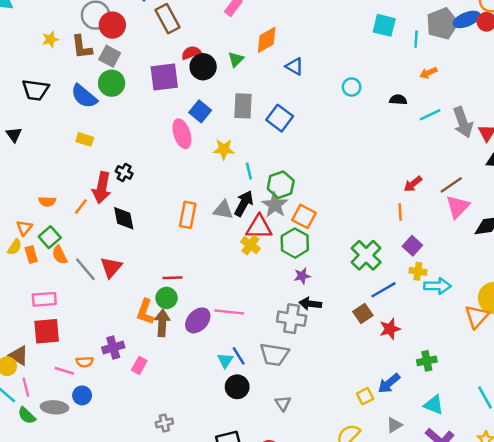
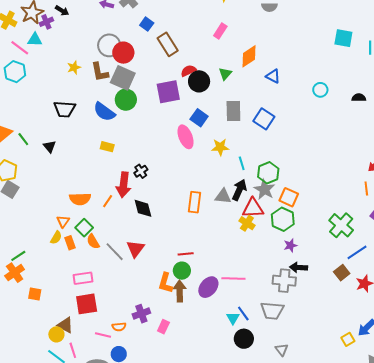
gray square: (110, 56) -> (123, 78), size x1.4
black cross: (124, 172) -> (141, 171), turned 32
orange semicircle: (47, 201) -> (80, 199), size x1.5

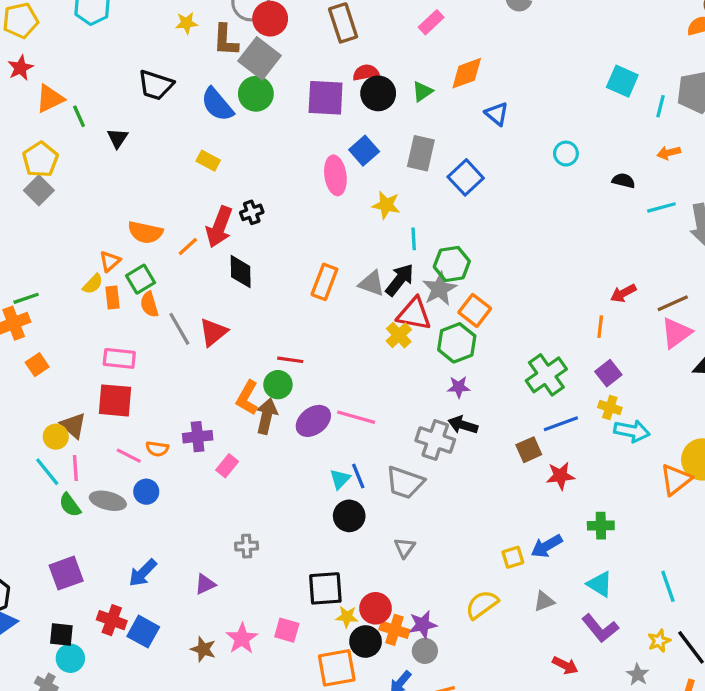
orange square: (35, 294) -> (37, 365), turned 32

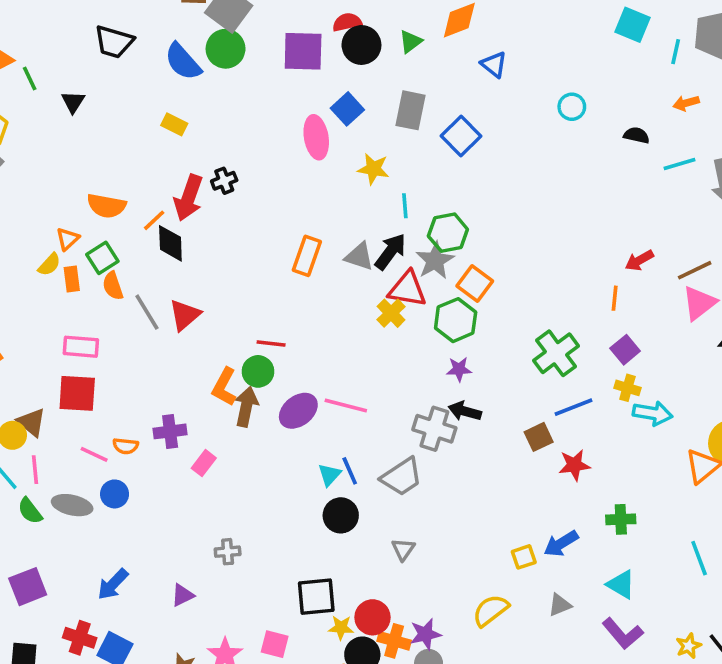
black diamond: (241, 272) -> (170, 243), moved
gray trapezoid: (405, 483) -> (402, 477), turned -51
cyan line: (668, 586) -> (699, 558), moved

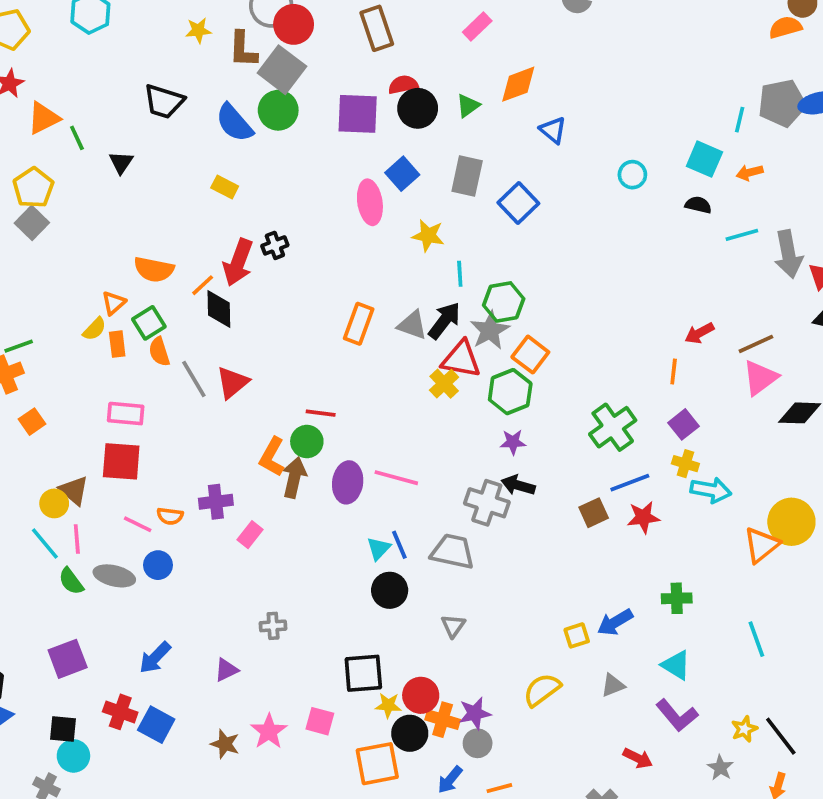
cyan square: (633, 25) -> (704, 159), moved
purple ellipse: (298, 411) -> (348, 482), turned -45
red star: (574, 465) -> (643, 517), moved
gray trapezoid: (402, 477) -> (453, 552), turned -135

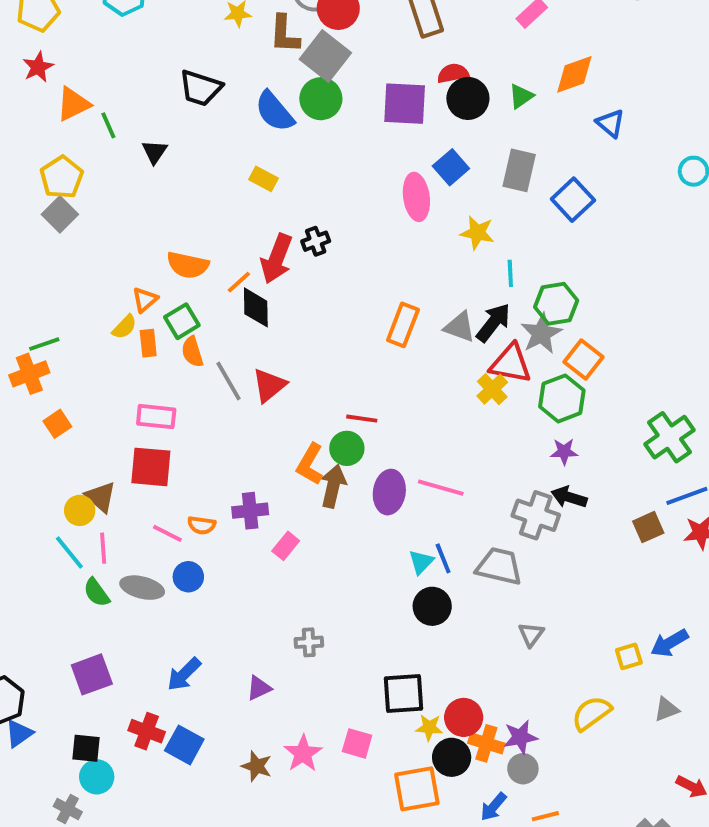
gray triangle: (453, 626) -> (531, 634), moved

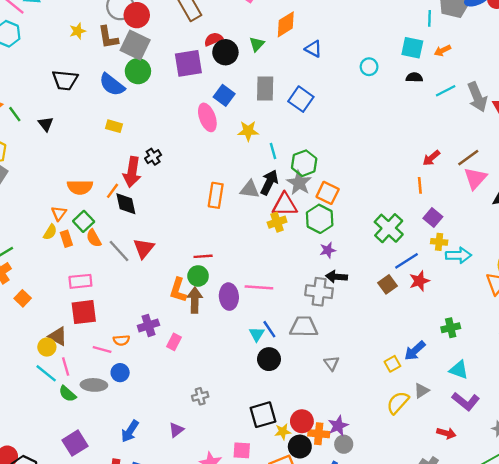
yellow cross: (492, 389) -> (277, 222), turned 36
yellow semicircle: (591, 713) -> (398, 403), moved

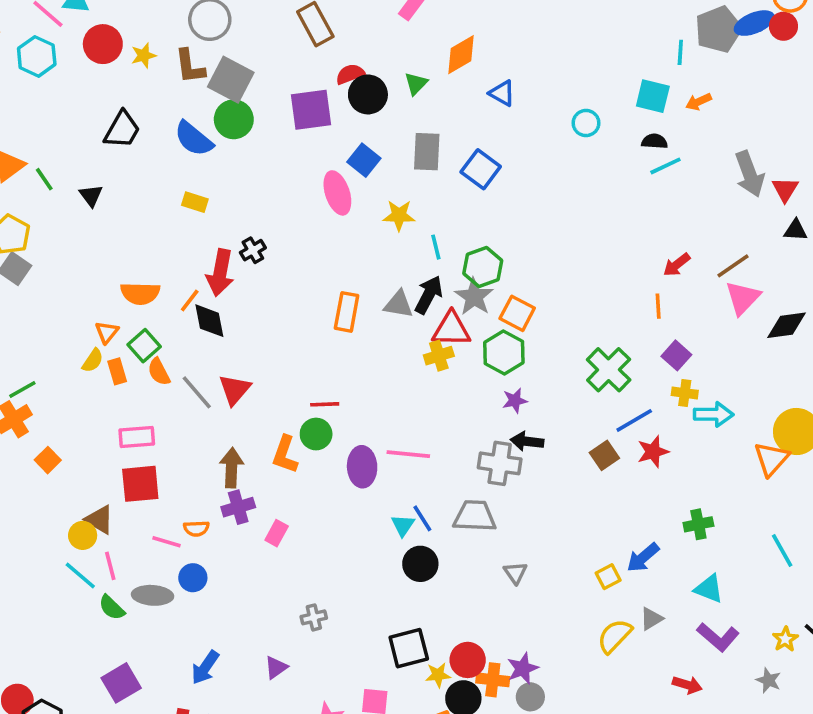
red circle: (137, 15) -> (103, 44), moved
black trapezoid: (65, 80) -> (122, 130), turned -68
cyan line: (446, 91) -> (665, 166), moved
brown arrow: (195, 300) -> (232, 468), moved

